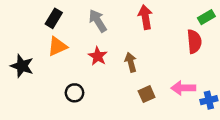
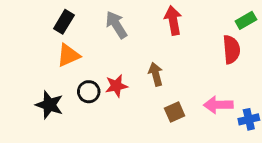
red star: (98, 56) -> (116, 86), moved, turned 30
black star: (22, 66) -> (49, 105), moved
black circle: (74, 93) -> (89, 92), moved

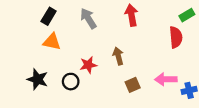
orange triangle: (68, 55) -> (52, 42), turned 36
black circle: (89, 92) -> (71, 82), moved

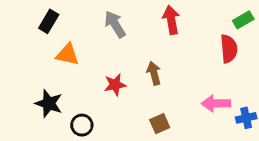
black rectangle: (49, 16) -> (49, 21), moved
black circle: (71, 82) -> (82, 125), moved
brown square: (133, 85) -> (160, 124), moved

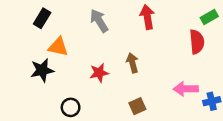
black star: (49, 103) -> (42, 70), moved, turned -30

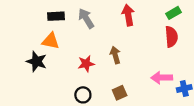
green rectangle: (209, 17) -> (174, 13), moved
black rectangle: (42, 18) -> (56, 16), moved, turned 56
black star: (42, 70) -> (37, 61), turned 30
black circle: (71, 107) -> (83, 95), moved

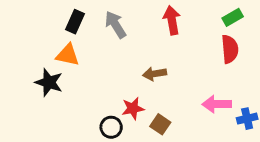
black rectangle: (56, 16) -> (75, 22), turned -63
brown arrow: (115, 55) -> (155, 74), turned -84
red star: (86, 64) -> (133, 108), moved
brown square: (120, 93) -> (160, 124), turned -32

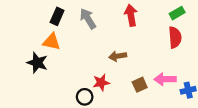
brown square: (160, 124) -> (140, 85), moved, turned 32

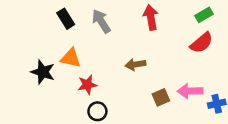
black rectangle: (57, 16) -> (66, 19), turned -56
red semicircle: (175, 37) -> (201, 43), turned 55
orange triangle: (52, 42) -> (71, 58), moved
red star: (101, 83) -> (87, 85), moved

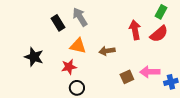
green rectangle: (204, 15) -> (161, 12), turned -32
red arrow: (151, 17) -> (135, 30), moved
black rectangle: (66, 19) -> (58, 23), moved
orange triangle: (71, 58) -> (78, 46), moved

